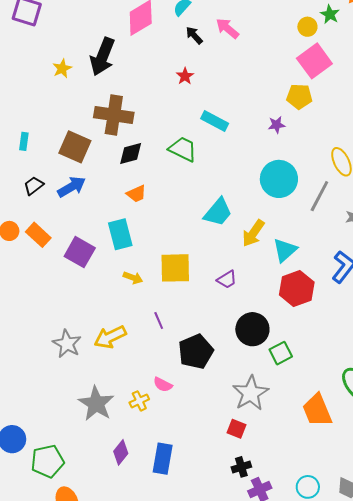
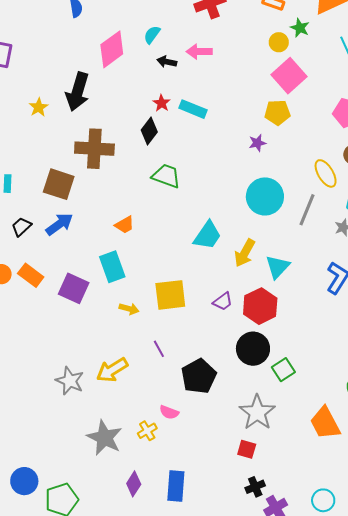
pink arrow: (227, 28) -> (199, 52), turned -35
black arrow: (194, 35) -> (167, 62), turned -30
cyan rectangle: (215, 121) -> (193, 109), moved
black diamond: (131, 154) -> (149, 131), moved, turned -32
red hexagon: (297, 289) -> (260, 306), moved

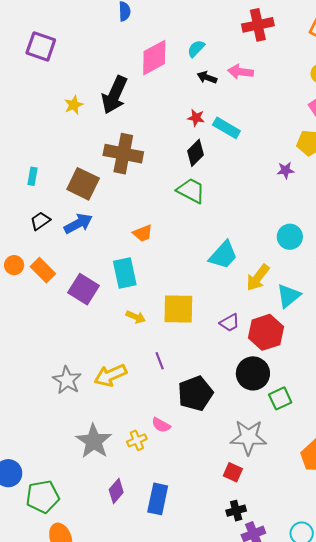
red star: (162, 103) -> (196, 118), turned -30
black diamond: (149, 131) -> (196, 153), moved
cyan circle: (265, 196) -> (290, 237), moved, size x0.7
gray star: (257, 412) -> (248, 437), turned 30

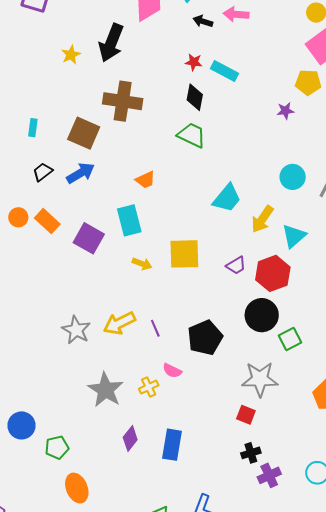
black diamond: (196, 153) -> (195, 97), turned -32
purple line: (160, 361) -> (155, 328), moved
green pentagon: (43, 497) -> (57, 447), size x0.7

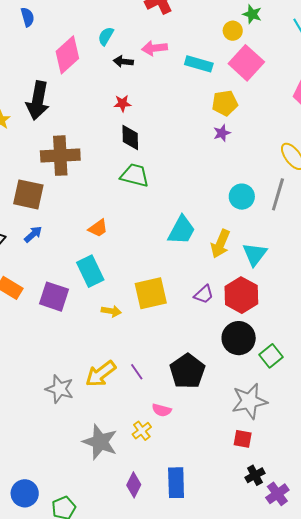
cyan rectangle: (224, 71) -> (199, 64), moved
yellow pentagon: (308, 82) -> (225, 103), moved
blue arrow: (81, 173) -> (33, 234), size x0.7

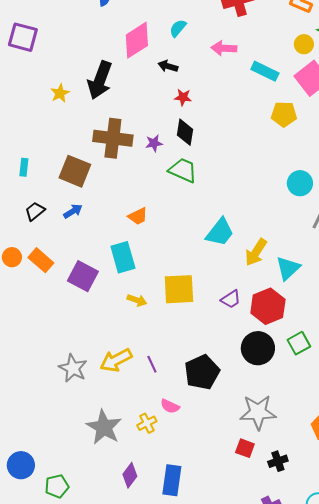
black arrow: (123, 62) -> (168, 66), moved
purple star: (222, 133) -> (154, 143), moved
cyan circle: (242, 197) -> (300, 183), moved
green square: (271, 356) -> (299, 343), moved
black cross: (255, 475) -> (278, 461), moved

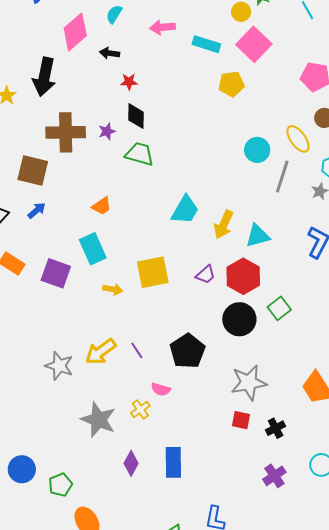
cyan triangle: (288, 268) -> (258, 236), turned 36

